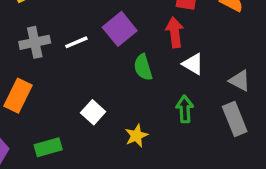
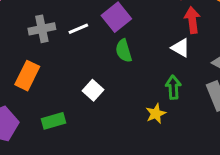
red arrow: (175, 32) -> (192, 20), moved
green semicircle: (143, 67) -> (124, 51), moved
yellow star: (136, 136) -> (156, 114), moved

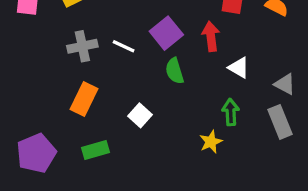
red arrow: (192, 20) -> (211, 36), moved
white line: (78, 29) -> (124, 46), turned 48
orange rectangle: (27, 76) -> (84, 99), moved

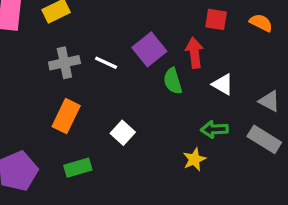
green semicircle: (175, 71) -> (173, 81), moved
green arrow: (231, 112) -> (214, 129), turned -90
gray rectangle: (280, 122) -> (264, 139), turned -36

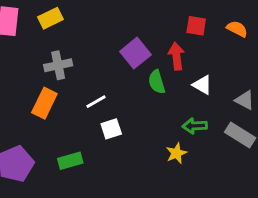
white line: (106, 63) -> (96, 102), moved, turned -55
orange rectangle: (66, 116) -> (44, 103), moved
white square: (123, 133) -> (111, 129), turned 30

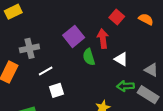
red square: (196, 26) -> (117, 17), turned 32
gray cross: (58, 65) -> (29, 48), moved
green arrow: (195, 126) -> (125, 86), moved

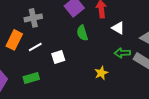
green semicircle: (89, 57) -> (82, 33), moved
white line: (46, 71) -> (35, 47), moved

